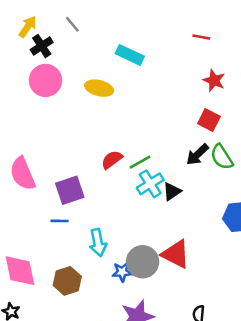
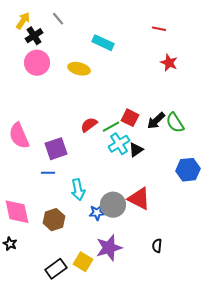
red square: (209, 120) -> (130, 118), moved

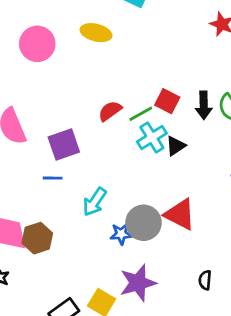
pink circle: (37, 63) -> (37, 44), moved
black arrow: (156, 121) -> (204, 105), turned -48
cyan arrow: (78, 190) -> (95, 202), turned 45
brown hexagon: (54, 220) -> (37, 238), moved

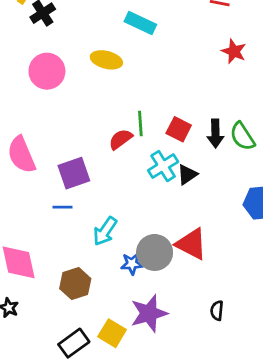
green line: (141, 114) -> (140, 124), moved, turned -65
brown hexagon: (37, 238) -> (75, 284), moved

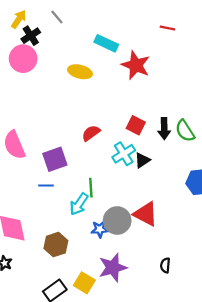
red star: (234, 51) -> (136, 65), moved, size x1.5
pink circle: (47, 71) -> (23, 59), moved
green line: (140, 124) -> (91, 188), moved

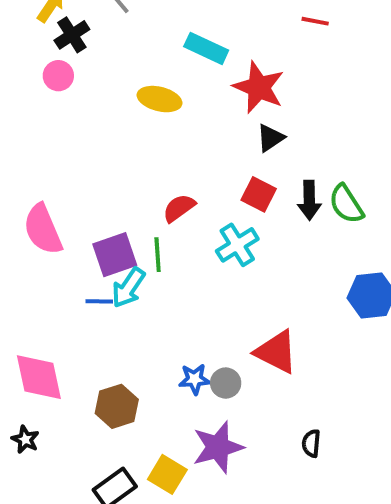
pink circle: (23, 59) -> (58, 76), size x0.6
black triangle: (142, 160) -> (270, 138), moved
green line: (91, 188) -> (158, 255), moved
cyan arrow: (79, 204) -> (128, 288), moved
gray circle: (117, 220) -> (226, 383), moved, size x0.6

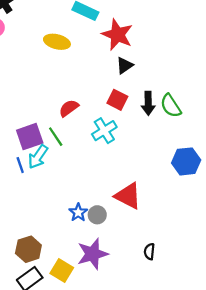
green line: (158, 255) -> (56, 137), turned -30
blue line: (99, 301) -> (20, 165), turned 70
blue star: (195, 379) -> (78, 212), turned -30
brown hexagon: (117, 406) -> (28, 249), moved

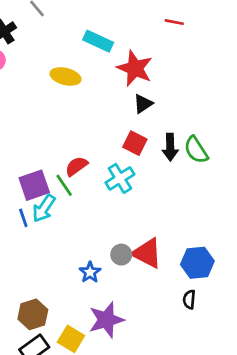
red semicircle: (69, 108) -> (76, 166), moved
blue hexagon: (186, 161) -> (197, 263), moved
gray circle: (97, 215) -> (121, 255), moved
black semicircle: (149, 252) -> (189, 299), moved

